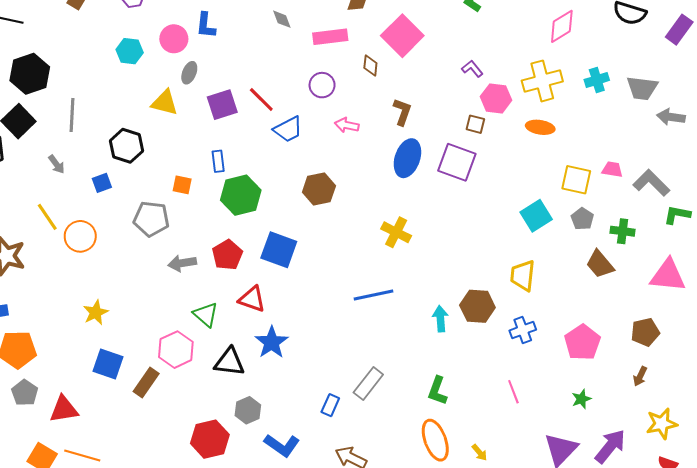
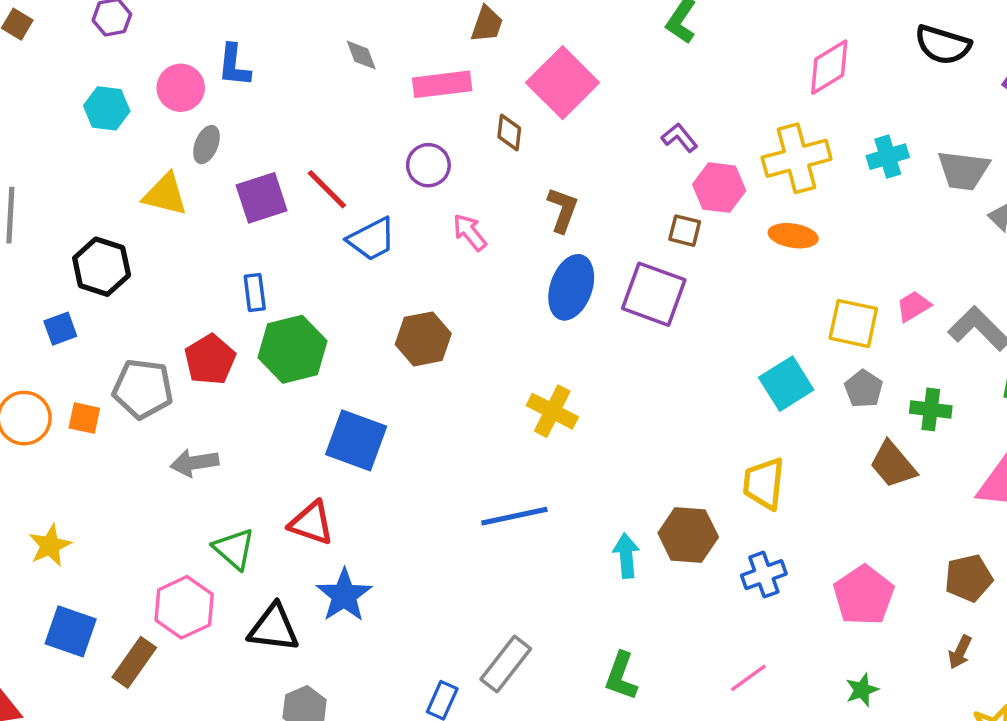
pink arrow: (347, 125) -> (470, 232), turned 40
pink trapezoid: (612, 169) -> (914, 306), turned -40
orange square: (182, 185) -> (84, 418), moved
red pentagon: (227, 255) -> (210, 360), moved
pink line: (513, 392) -> (748, 678), turned 75

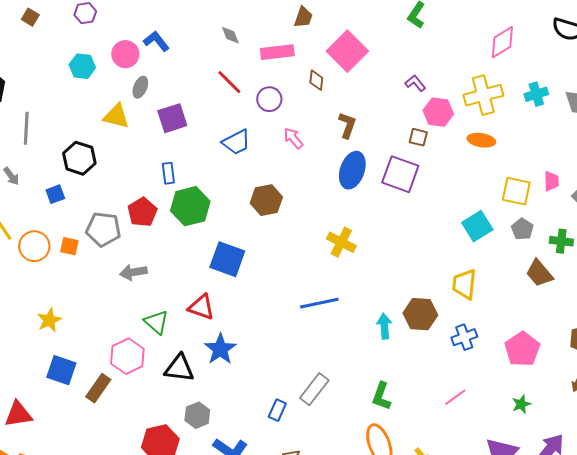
blue L-shape: (234, 65) -> (156, 41), turned 136
red line: (327, 189) -> (229, 82), moved
pink trapezoid: (914, 306) -> (551, 181), turned 120

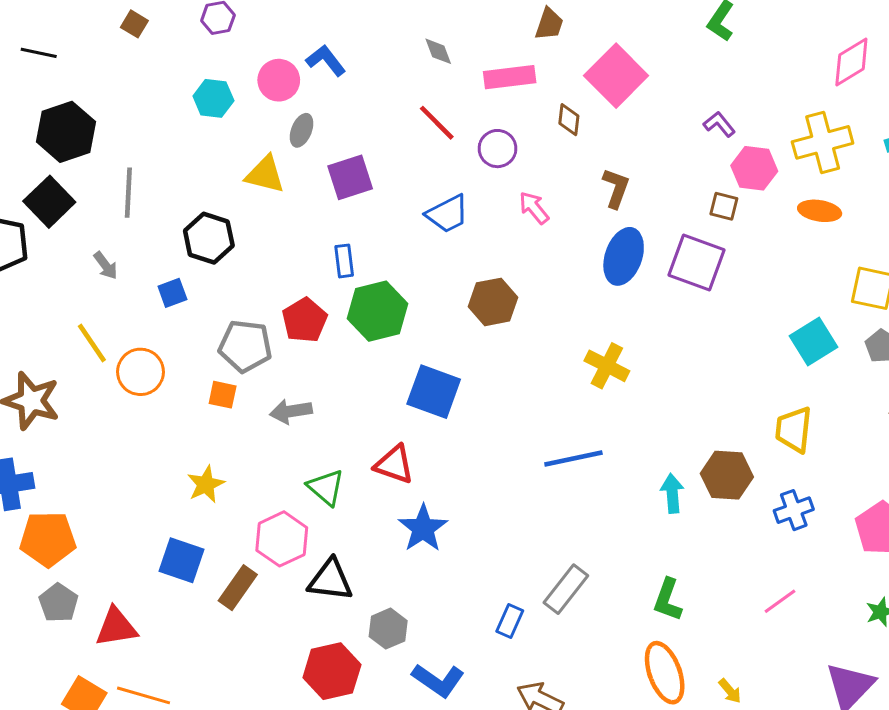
orange square: (69, 246) -> (223, 395), moved
yellow star: (49, 320) -> (206, 484), moved
black triangle: (179, 368) -> (330, 580), moved

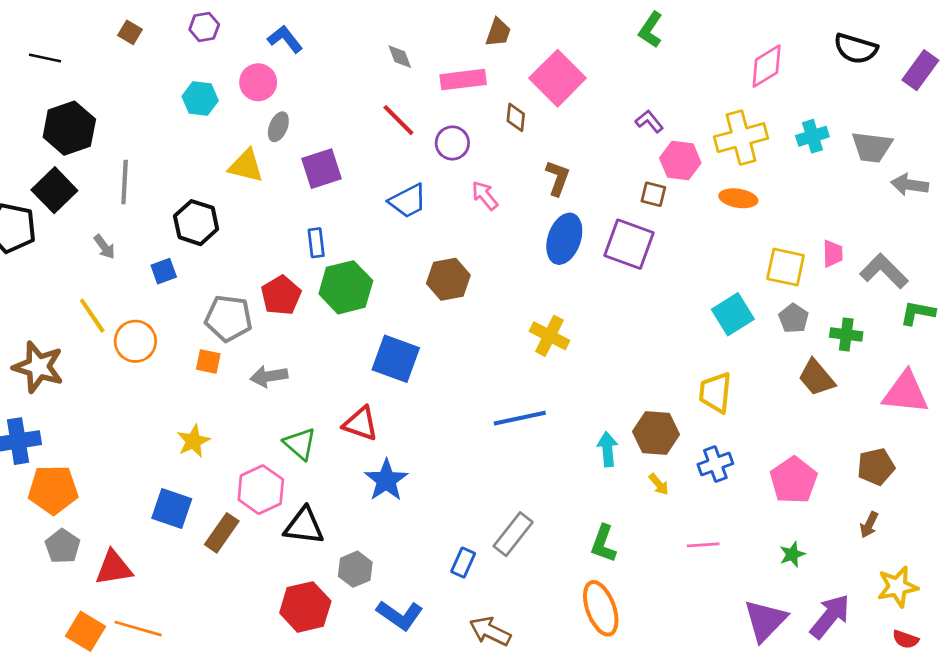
blue L-shape: (326, 60) -> (285, 39), moved
pink line: (780, 601) -> (703, 545), turned 32
yellow arrow: (730, 691) -> (659, 484), moved

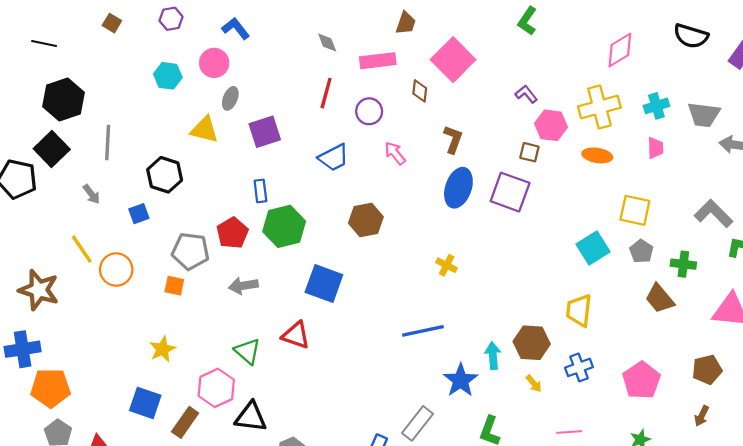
red line: (398, 120) -> (326, 93), turned 60
pink trapezoid: (833, 254) -> (655, 148), moved
yellow cross: (549, 336) -> (447, 265), size x0.7
gray arrow: (269, 376) -> (243, 286), moved
blue star: (386, 480) -> (461, 380), moved

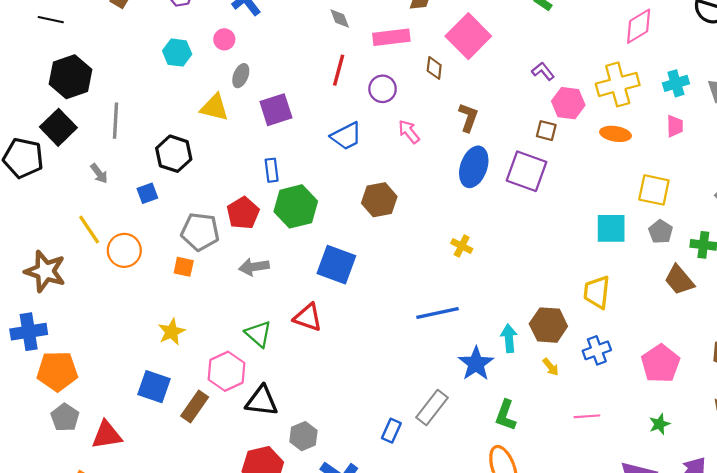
pink circle: (214, 63) -> (224, 39), size x0.7
cyan square: (593, 248) -> (611, 228), turned 32

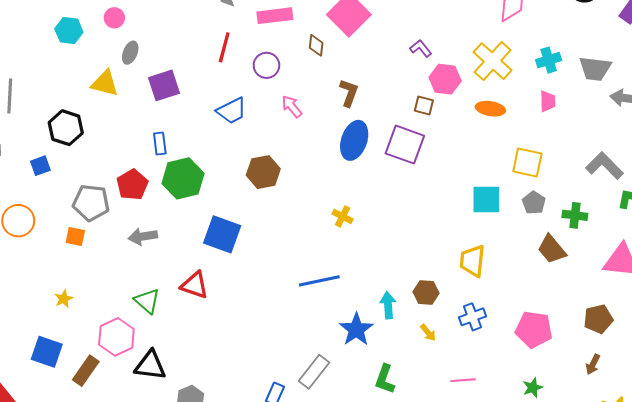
yellow cross: (618, 84) -> (493, 61), turned -33
brown hexagon: (548, 325) -> (426, 292), size x0.7
yellow star: (172, 332) -> (64, 299), size x0.7
pink pentagon: (661, 364) -> (534, 329), turned -30

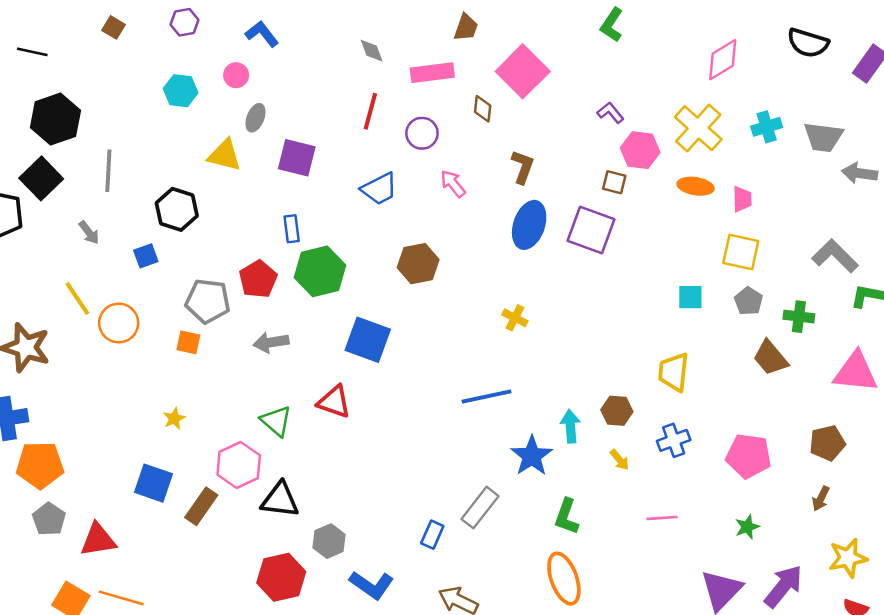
purple square: (164, 85) -> (297, 158), turned 32
pink trapezoid: (548, 101) -> (742, 199), moved
cyan square: (486, 200) -> (690, 297), size x0.7

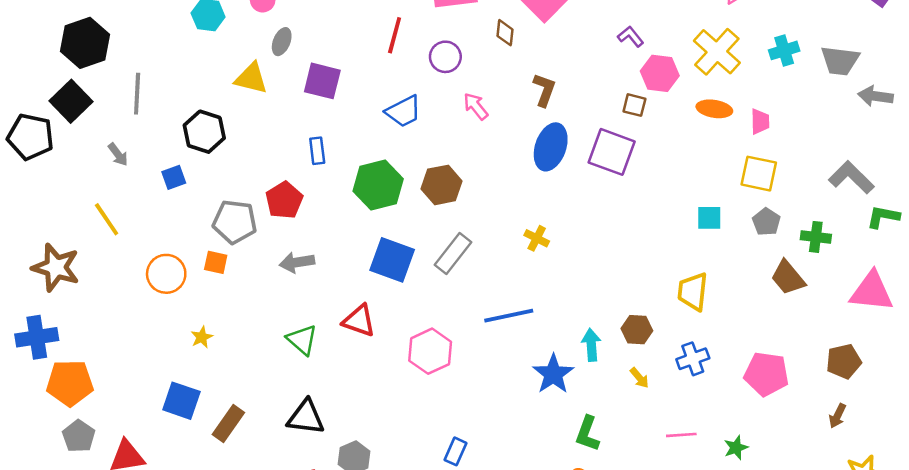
green hexagon: (320, 271) -> (378, 185), moved
orange circle: (119, 323) -> (166, 274), moved
pink hexagon: (239, 465) -> (430, 351), moved
gray rectangle: (480, 508) -> (453, 253), moved
green star: (747, 527) -> (736, 448), moved

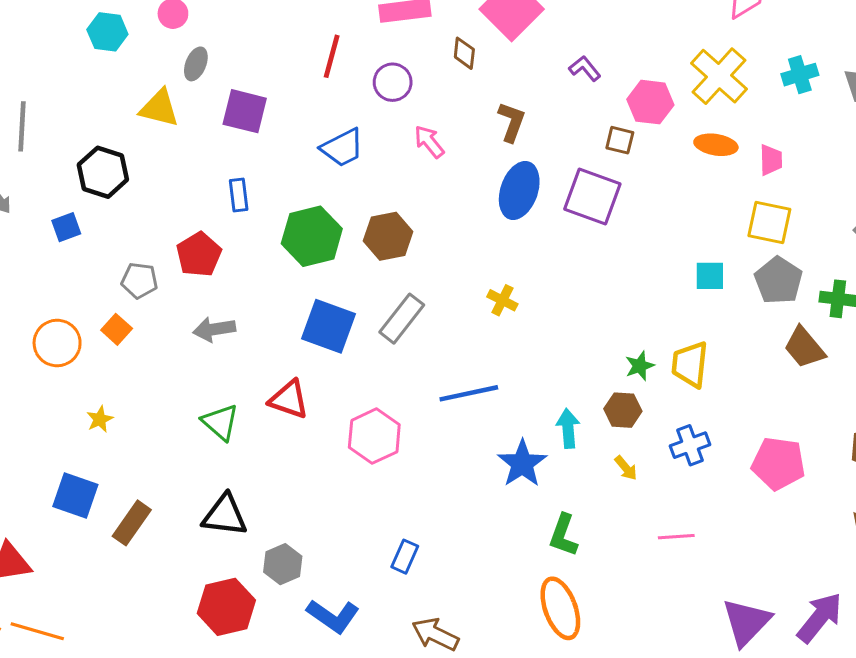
purple L-shape: (631, 37) -> (585, 68), moved
gray pentagon: (235, 222) -> (139, 280), size x0.7
gray pentagon: (766, 222) -> (778, 280), size x1.4
orange square: (216, 262) -> (117, 329), turned 30
green star: (736, 448) -> (640, 366), moved

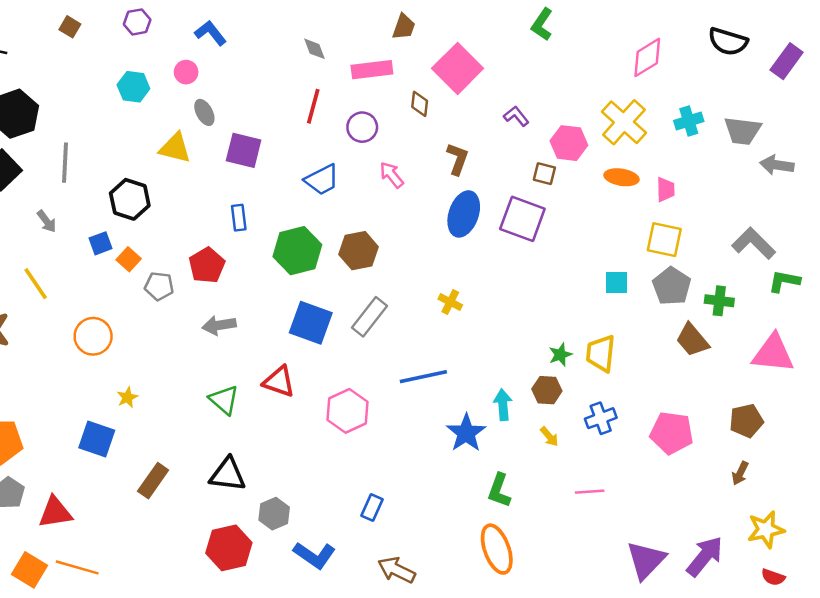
gray ellipse: (196, 64) -> (204, 112), turned -50
orange square: (117, 329) -> (129, 259), moved
blue square: (75, 496) -> (97, 439), moved

